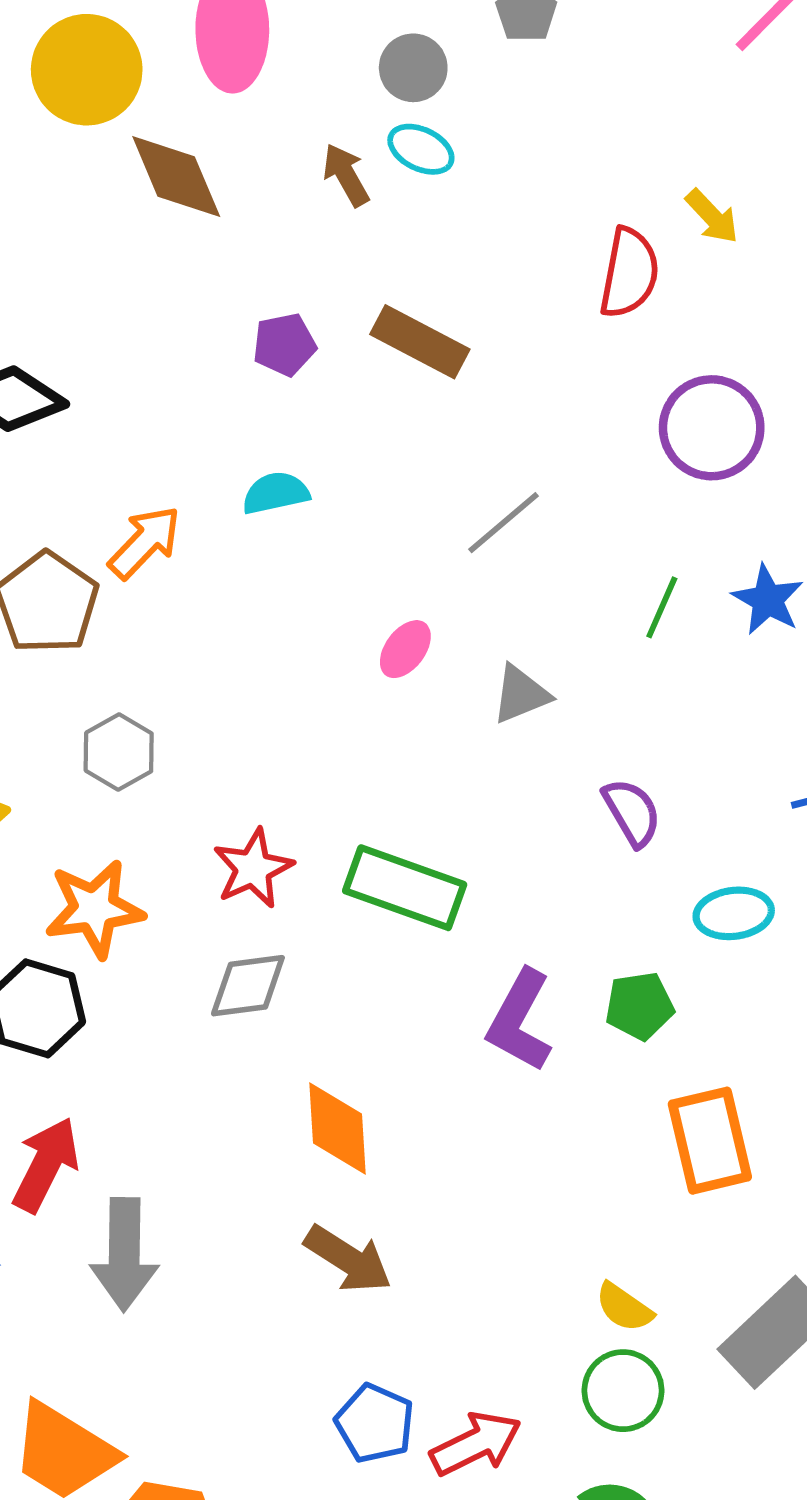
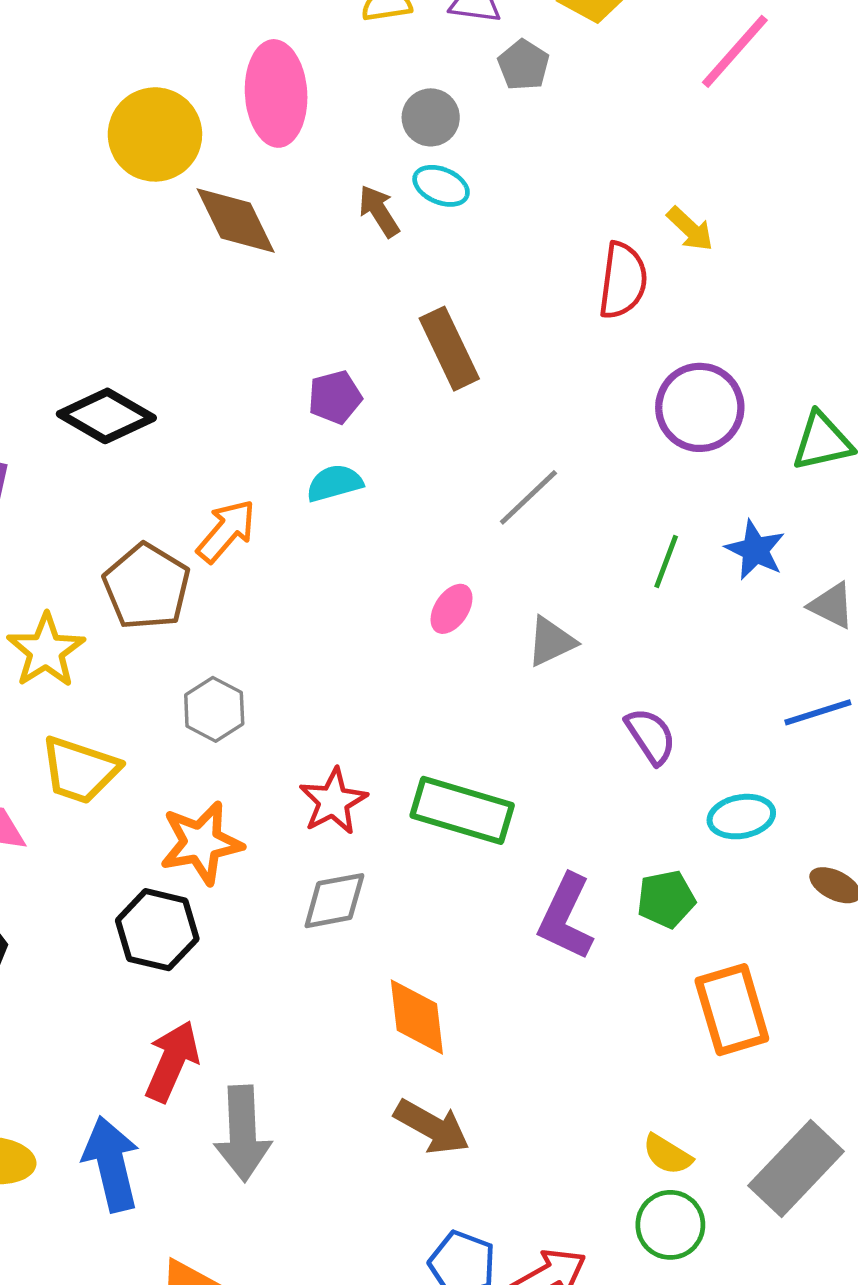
brown rectangle: (420, 342) -> (449, 349), turned 40
purple pentagon: (284, 345) -> (335, 397), moved

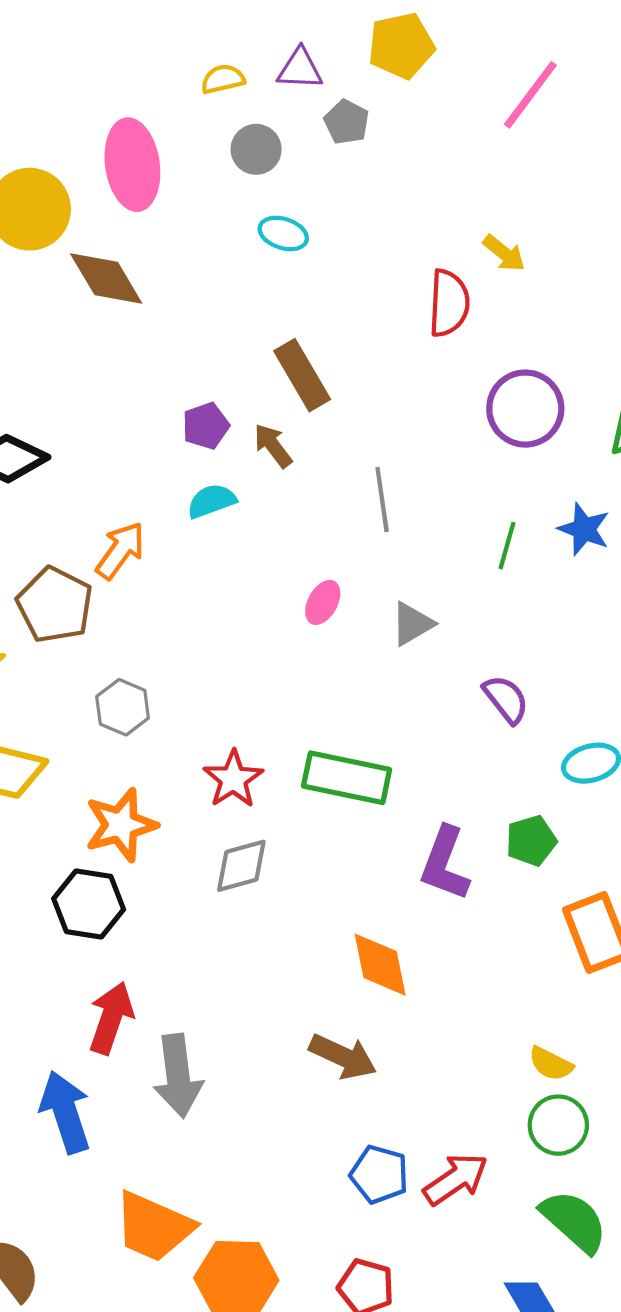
gray circle: (431, 117) -> (256, 149), moved
brown arrow: (379, 211) -> (273, 446), moved
gray line: (528, 497) -> (382, 499), turned -50
orange diamond: (417, 1017) -> (380, 965), moved

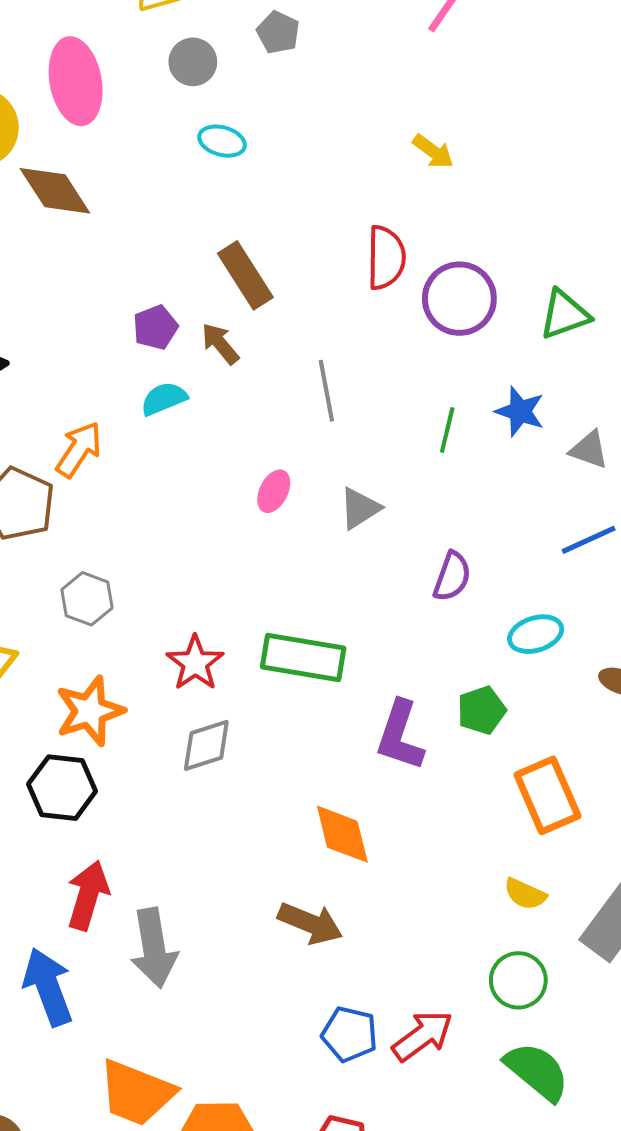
red semicircle: (449, 303) -> (386, 258), moved
purple semicircle: (506, 699) -> (452, 576), turned 60
yellow semicircle: (551, 1064) -> (525, 894), moved

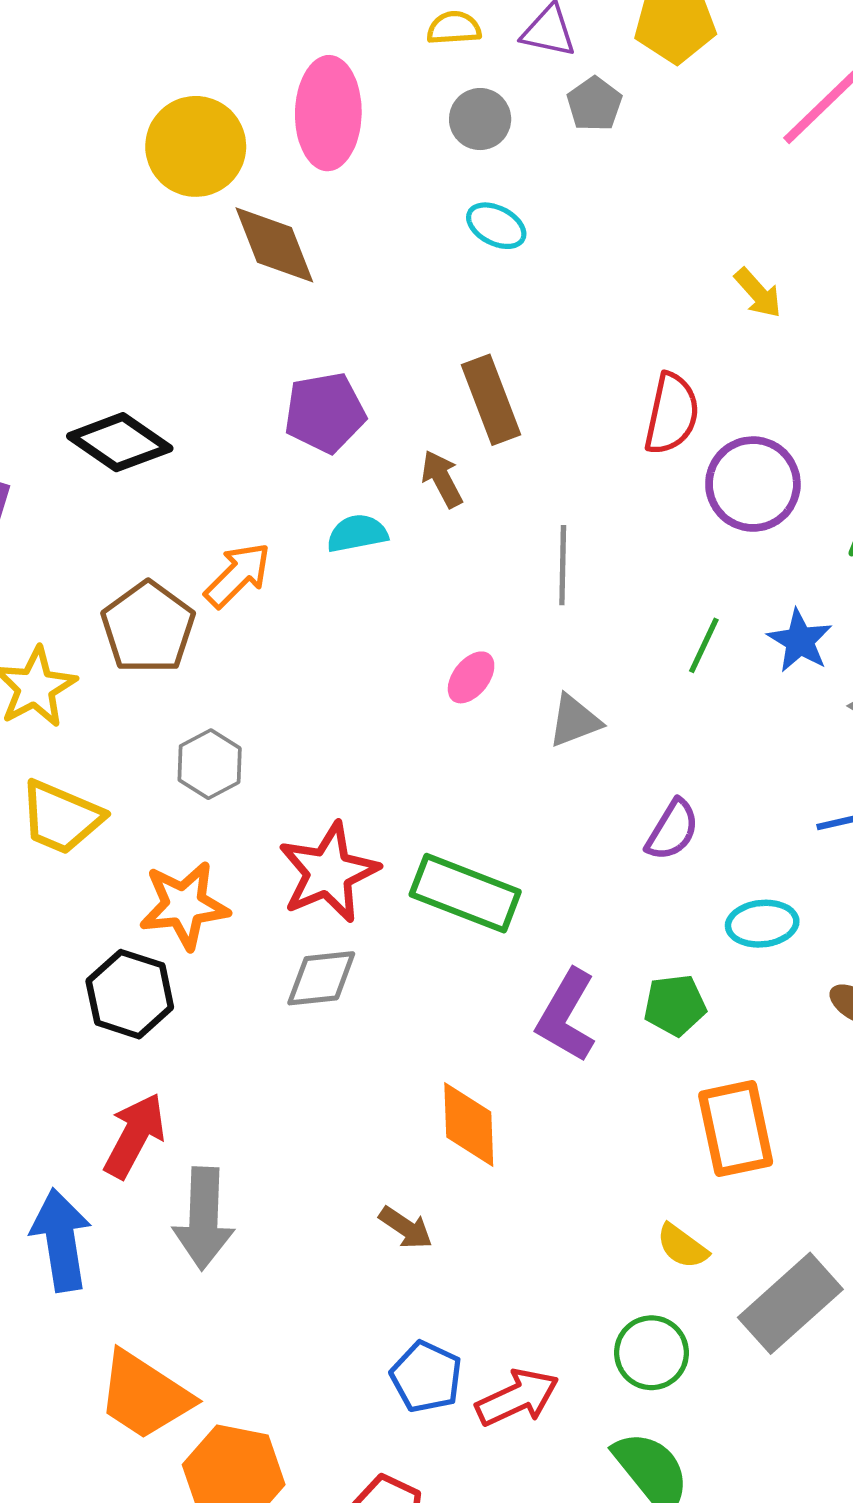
purple pentagon: (155, 327) -> (325, 413), moved, size x1.4
red star: (195, 663) -> (329, 872), size x1.4
brown arrow: (310, 923) -> (406, 1228), size x0.7

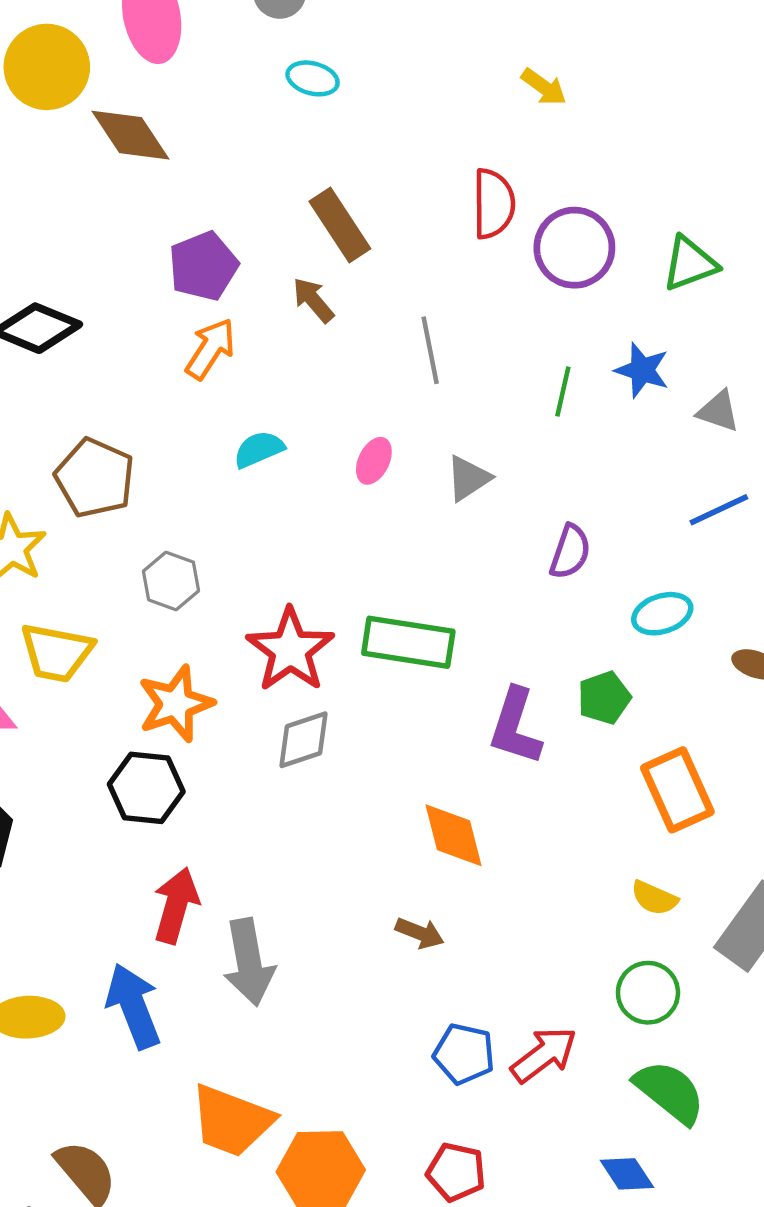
cyan semicircle: (357, 533) -> (259, 449), moved
orange arrow: (238, 575) -> (210, 349), moved

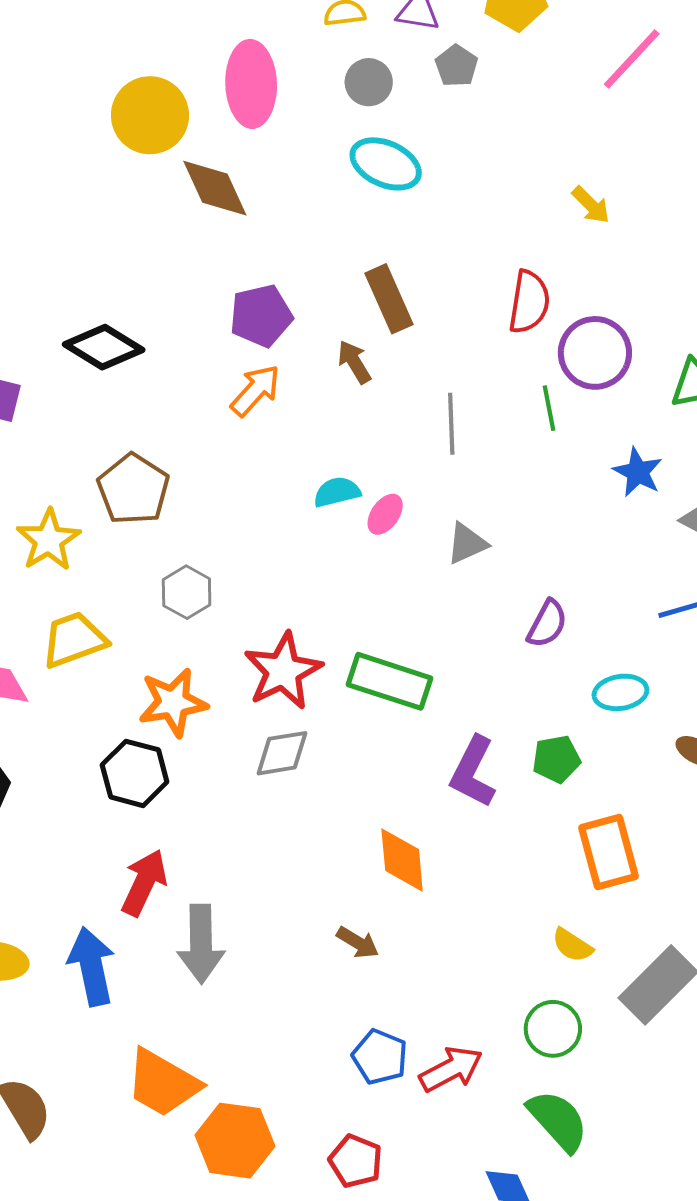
cyan ellipse: (313, 78) -> (386, 164), size x1.5
green line: (563, 392) -> (549, 408), moved, turned -33
cyan semicircle: (259, 449) -> (337, 492), moved
yellow trapezoid: (57, 653) -> (74, 640), turned 140

